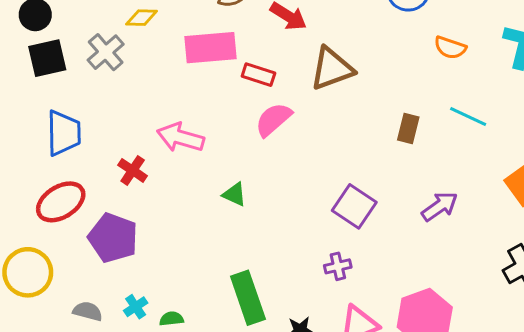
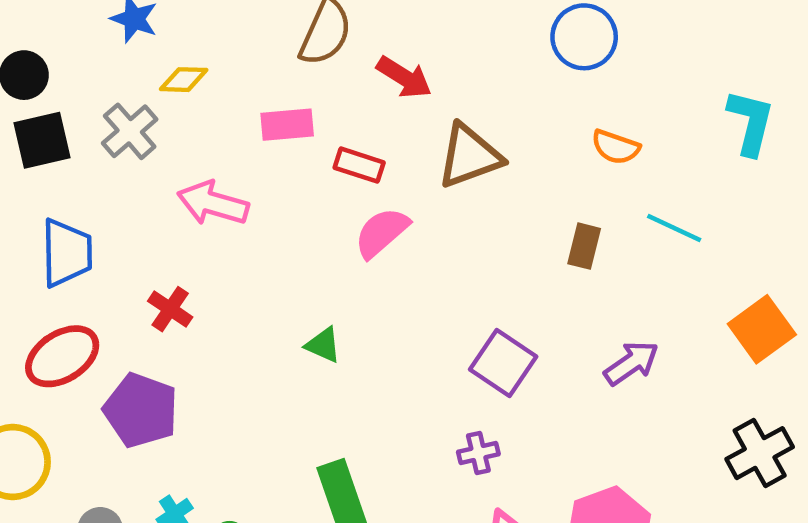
pink rectangle: (210, 48) -> (287, 125), size x0.7
orange semicircle: (450, 48) -> (616, 147), moved
pink arrow: (181, 137) -> (213, 203), moved

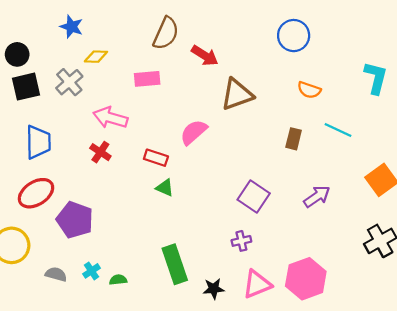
red rectangle: (359, 165) -> (156, 158), moved
red cross: (170, 309) -> (100, 152), moved

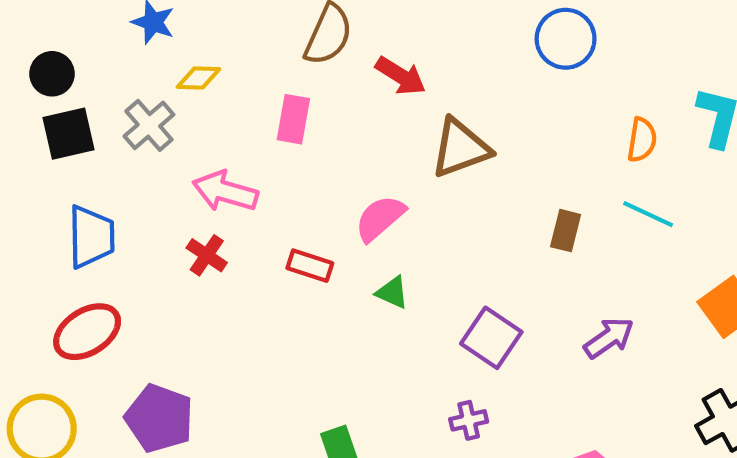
pink rectangle: (147, 79) -> (293, 119), turned -75
orange semicircle: (309, 90) -> (642, 140), moved, turned -100
green triangle: (165, 188) -> (392, 292), moved
purple pentagon: (75, 220) -> (159, 418), moved

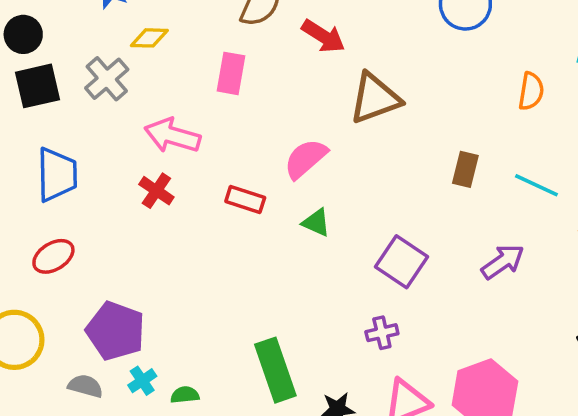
cyan line: (648, 214) -> (536, 185), moved
red ellipse: (87, 332) -> (53, 256), size x0.7

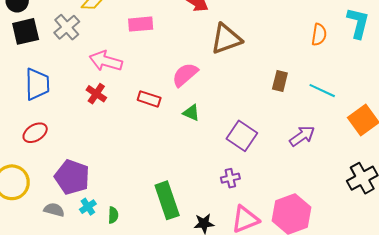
pink rectangle: (231, 73) -> (141, 24), turned 75
green semicircle: (185, 395) -> (113, 215), turned 98

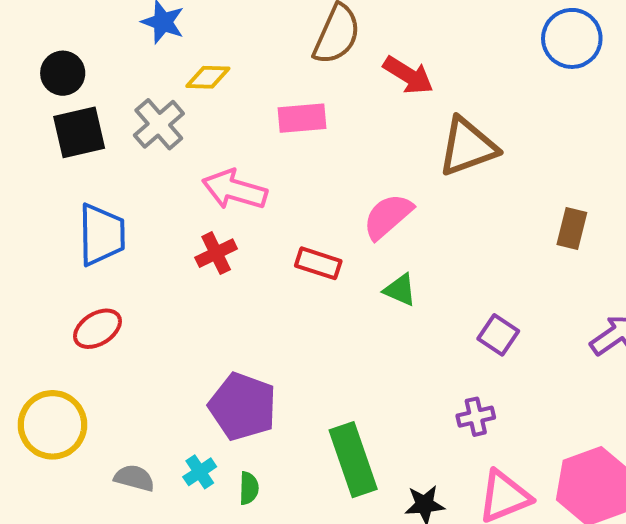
red cross: (96, 94) -> (216, 253), turned 30
purple square: (242, 136) -> (498, 335), size x0.7
purple pentagon: (72, 177) -> (243, 406), moved

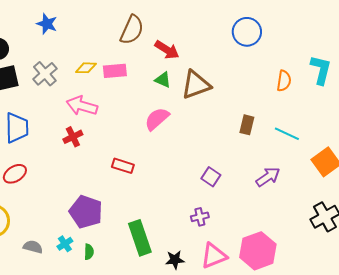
yellow diamond: (208, 77) -> (86, 68), moved
red rectangle: (318, 263) -> (123, 166), moved
green triangle: (400, 290) -> (163, 80), moved

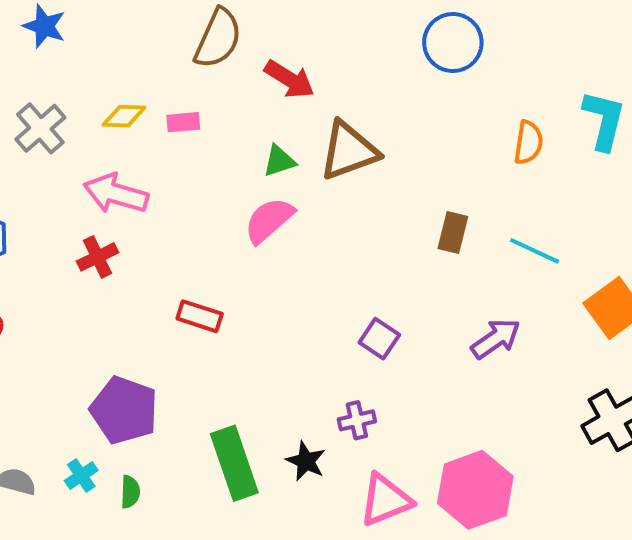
pink rectangle: (115, 71) -> (183, 122), size x0.7
green triangle: (163, 80) -> (279, 161), moved, turned -42
black star: (175, 260) -> (306, 461), moved, turned 30

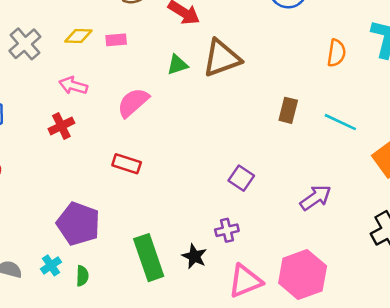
pink arrow: (116, 194) -> (73, 86), size x0.7
pink semicircle: (269, 220) -> (133, 103), moved
purple arrow: (496, 339) -> (316, 198), moved

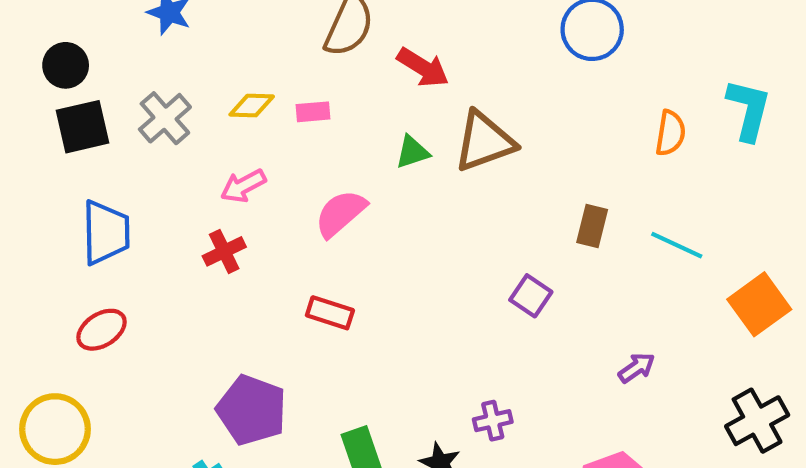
pink arrow: (73, 86) -> (243, 186), turned -44
purple square: (241, 178) -> (531, 296), moved
purple arrow: (316, 198) -> (637, 368), size x0.7

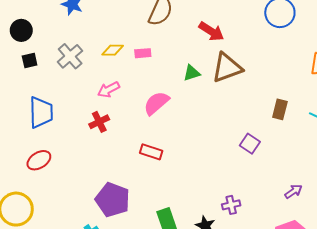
red arrow: (423, 67) -> (211, 31), moved
black square: (82, 127) -> (30, 60), size x0.6
purple arrow: (637, 368) -> (293, 191), moved

